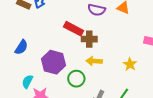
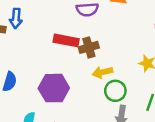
green circle: (76, 79) -> (115, 91), moved

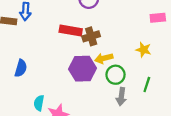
purple hexagon: (54, 88) -> (83, 69), moved

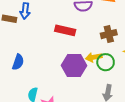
brown cross: (91, 36) -> (109, 34), moved
green circle: (116, 75) -> (106, 62), moved

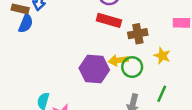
red rectangle: (65, 30) -> (109, 20), moved
blue semicircle: (18, 62) -> (26, 23), moved

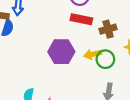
purple hexagon: (94, 69) -> (61, 52), moved

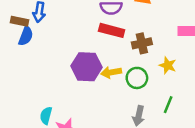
yellow arrow: (93, 54) -> (111, 72), moved

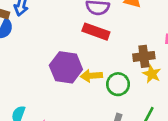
brown cross: (142, 43) -> (144, 56), moved

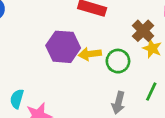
brown cross: (144, 56) -> (143, 31), turned -35

